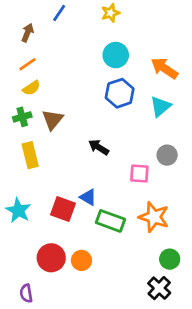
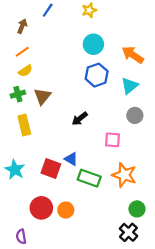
black arrow: (99, 147) -> (80, 119), turned -70
gray circle: (167, 155) -> (135, 115), moved

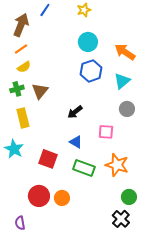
brown arrow: (22, 26) -> (21, 25), size x1.6
blue triangle: (71, 159) -> (76, 142), moved
cyan star: (15, 170) -> (14, 149), moved

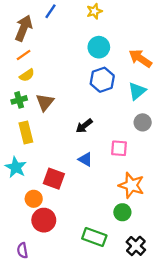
green rectangle: (84, 168) -> (94, 237), moved
green circle: (129, 197) -> (122, 212), moved
orange circle: (62, 198) -> (34, 199), moved

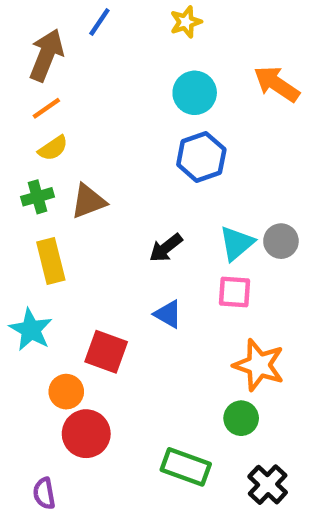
orange arrow: (140, 58) -> (277, 84), moved
cyan triangle: (137, 91) -> (237, 243), moved
brown triangle: (45, 102) -> (88, 201), turned 30

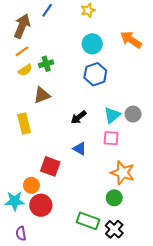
green cross: (37, 197) -> (46, 64), moved
cyan star: (31, 330) -> (15, 201), moved, turned -30
black cross: (268, 485) -> (114, 229), moved

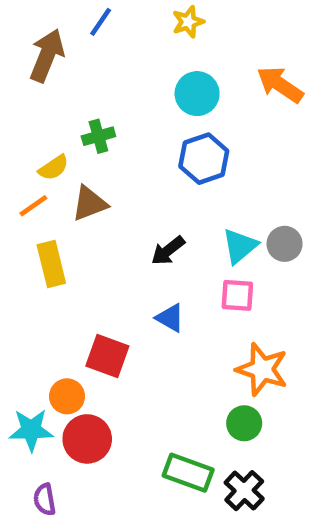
orange line: (22, 51) -> (33, 206), moved
yellow semicircle: (25, 70) -> (54, 168), moved

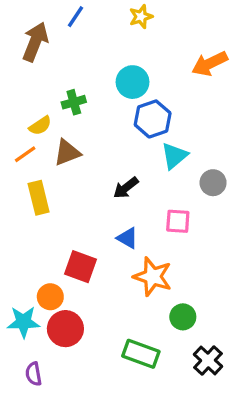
orange arrow: (280, 85) -> (210, 64), turned -60
cyan circle: (197, 94) -> (133, 82), moved
cyan triangle: (240, 246) -> (174, 156), moved
orange star: (262, 369) -> (153, 277), moved
black cross: (244, 491) -> (208, 360), moved

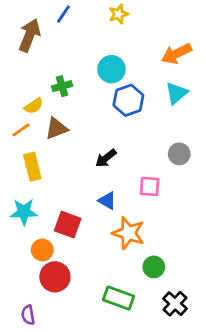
cyan triangle: (174, 156) -> (176, 93), moved
cyan star: (23, 322) -> (24, 212), moved

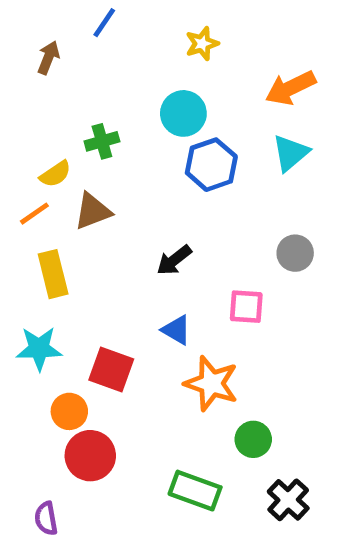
yellow star: (118, 14) -> (202, 44), moved
brown arrow: (29, 35) -> (48, 58), size x0.6

